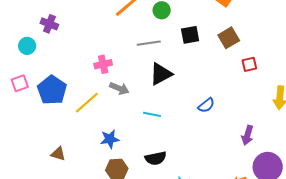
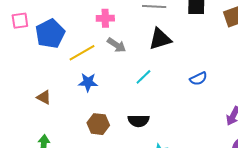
cyan line: (152, 114) -> (143, 77), turned -66
blue star: (110, 139) -> (88, 82), moved

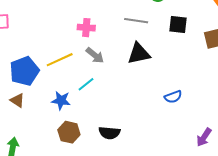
blue pentagon: (50, 34) -> (24, 71), moved
cyan line: (143, 77) -> (86, 84), moved
blue star: (88, 82) -> (61, 100), moved

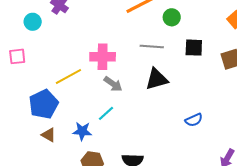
pink cross: (86, 28) -> (103, 57), size x1.4
yellow line: (60, 60) -> (68, 77), moved
brown triangle: (17, 100) -> (49, 135), moved

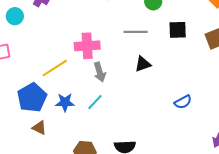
black triangle: (157, 79) -> (143, 64), size x0.7
gray arrow: (113, 84) -> (100, 72), turned 42
blue star: (82, 131) -> (65, 102), moved

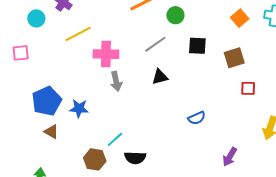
gray line: (136, 32) -> (155, 44), turned -40
yellow line: (55, 68) -> (78, 34), moved
cyan line: (95, 102) -> (115, 139), moved

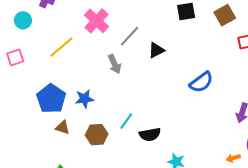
yellow line: (78, 34) -> (61, 47), moved
gray line: (155, 44) -> (130, 36), moved
pink cross: (106, 54) -> (97, 21), moved, turned -35
blue semicircle: (197, 118) -> (201, 82), size x1.4
brown hexagon: (95, 159) -> (97, 135), moved

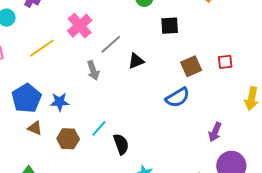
brown square: (225, 15) -> (191, 66), moved
black semicircle: (150, 134) -> (121, 144), turned -105

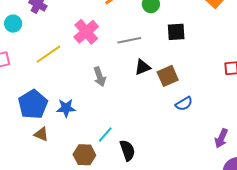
gray line: (111, 44) -> (129, 40), moved, turned 30
brown square: (191, 66) -> (168, 76), moved
blue semicircle: (178, 97) -> (184, 104), size x0.7
brown hexagon: (68, 139) -> (84, 155), moved

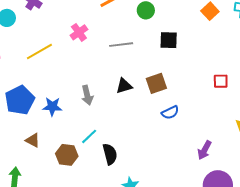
pink cross: (86, 32) -> (79, 32), size x0.7
black triangle: (143, 67) -> (124, 86), moved
gray arrow: (100, 77) -> (87, 95), moved
brown triangle: (41, 134) -> (33, 140), moved

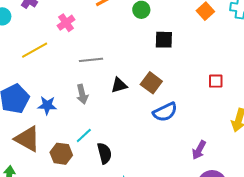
pink cross: (79, 32) -> (66, 23), moved
gray line: (121, 45) -> (91, 60), moved
brown square: (156, 83) -> (151, 83), turned -35
blue semicircle: (170, 112) -> (165, 112), size x1.4
brown triangle: (33, 140) -> (27, 139), size x1.8

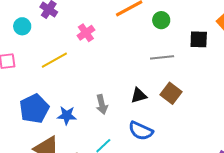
black square: (164, 40) -> (199, 39), moved
gray line: (91, 60) -> (162, 57), moved
blue semicircle: (165, 112) -> (141, 131), moved, turned 50

